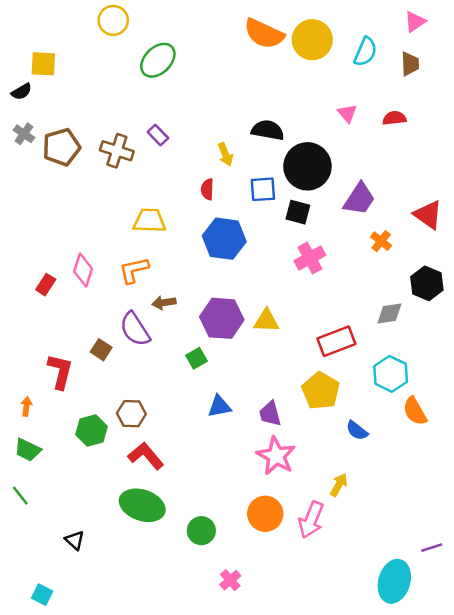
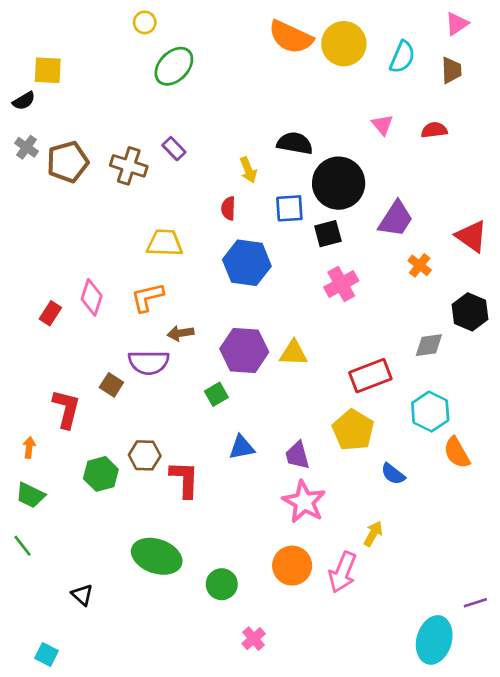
yellow circle: (113, 20) -> (145, 22), moved, size x0.7
black square: (298, 212) -> (328, 234), turned -30
purple semicircle: (135, 329) -> (149, 362), turned -57
red L-shape: (146, 456) -> (185, 479), moved, turned 42

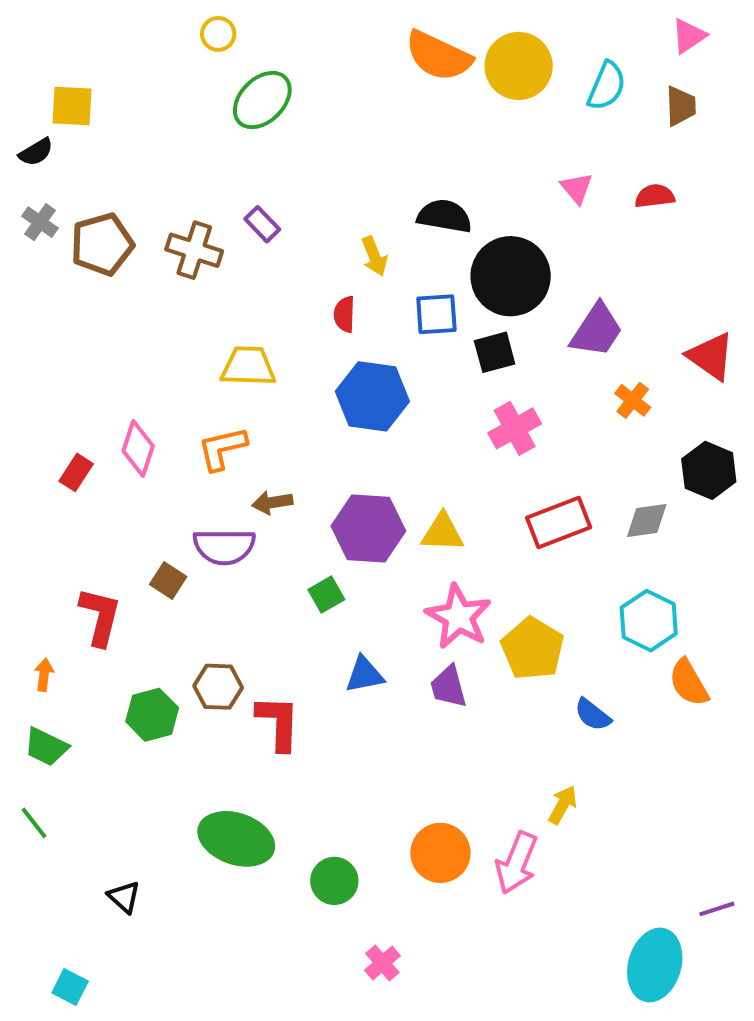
red rectangle: (370, 376) -> (559, 522), moved
pink star: (304, 502) -> (458, 617), moved

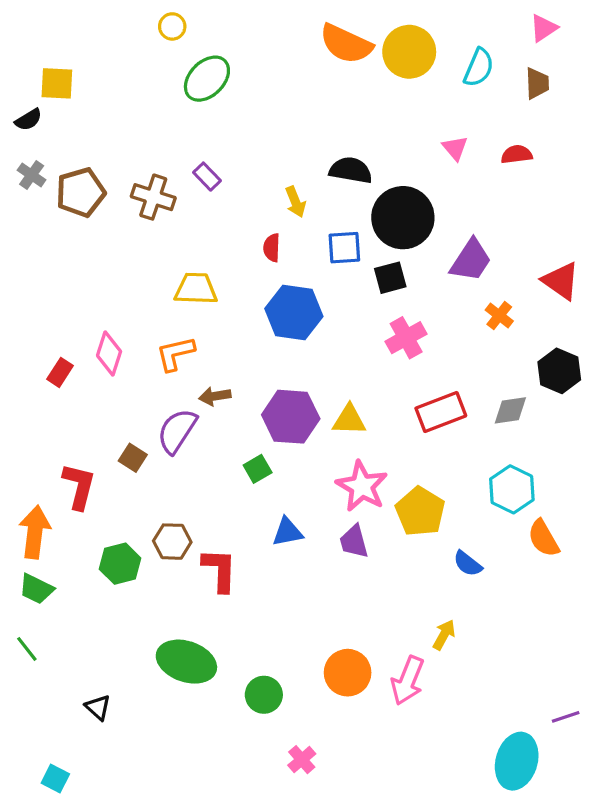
purple semicircle: (224, 547) -> (177, 431), turned 123
orange arrow: (44, 675) -> (35, 532), size x2.0

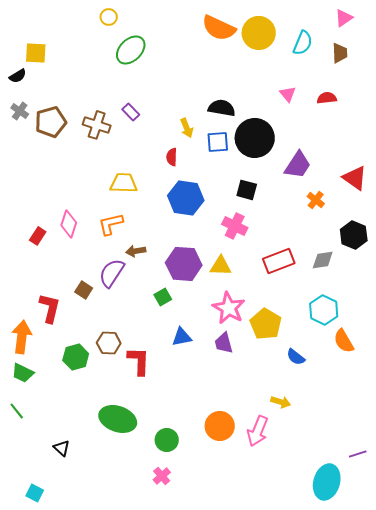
blue square: (344, 248) -> (218, 142), moved
black square: (390, 278) -> (247, 190), moved, turned 30
pink cross: (406, 338) -> (235, 226), moved, turned -35
yellow arrow: (444, 635) -> (281, 402), turned 78
pink cross: (302, 760) -> (162, 476), moved

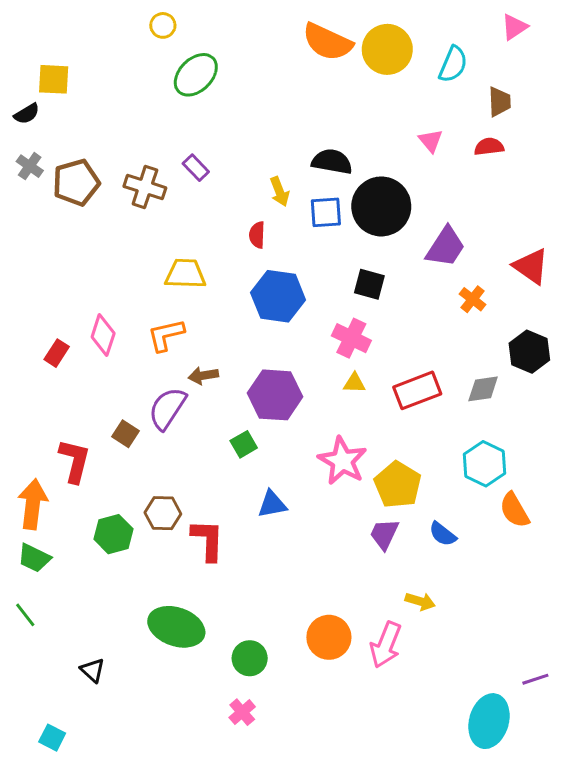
brown trapezoid: (340, 53) -> (499, 102), moved
yellow triangle: (221, 266) -> (354, 383), moved, size x0.7
purple trapezoid: (224, 343) -> (384, 534), moved, turned 40

